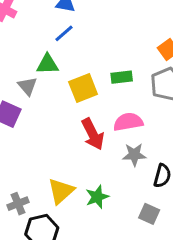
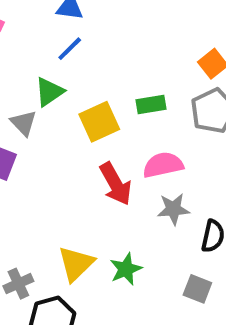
green triangle: (47, 64) -> (49, 92), turned -30

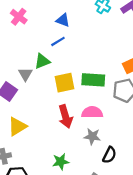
green rectangle: (151, 105) -> (93, 80), size x1.5
yellow triangle: (76, 264) -> (17, 127), moved

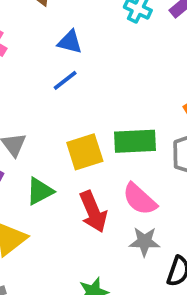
green triangle: (42, 61) -> (40, 191), moved
pink semicircle: (92, 112) -> (140, 199), turned -132

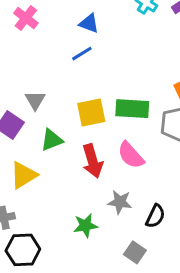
gray star: (144, 242) -> (120, 202), moved

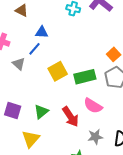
blue line: (82, 54) -> (34, 49), moved
gray triangle: (35, 100) -> (19, 64), moved
yellow square: (91, 112) -> (58, 71), moved

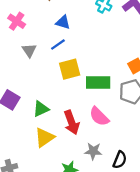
blue line: (34, 49) -> (58, 45), moved
yellow triangle: (31, 139) -> (44, 137), moved

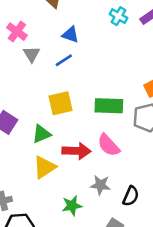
gray triangle: (29, 50) -> (32, 54), moved
yellow square: (70, 69) -> (61, 103), moved
red arrow: (72, 122) -> (76, 151), turned -70

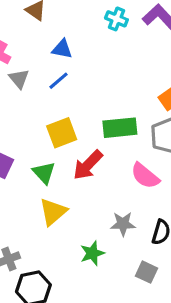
green triangle: (41, 134) -> (44, 173), turned -42
pink semicircle: (109, 145) -> (145, 176), moved
red arrow: (76, 151) -> (88, 165), moved, turned 140

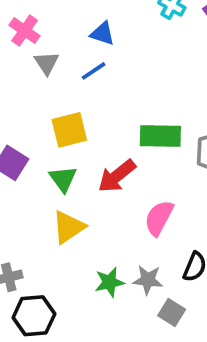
yellow square: (62, 133) -> (69, 130), moved
pink semicircle: (145, 176) -> (159, 218), moved, turned 72
gray star: (123, 224) -> (148, 280), moved

